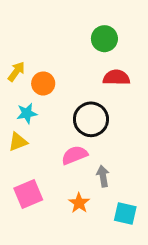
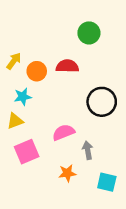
red semicircle: (116, 78) -> (67, 66), moved
black circle: (91, 119) -> (102, 102), moved
pink square: (28, 194) -> (27, 152), moved
orange star: (79, 203) -> (67, 173), turned 30

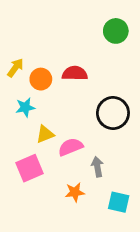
green circle: (89, 33) -> (116, 31), moved
yellow triangle: (15, 121) -> (45, 134), moved

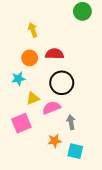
green circle: (116, 31) -> (82, 11), moved
yellow arrow: (15, 68) -> (33, 30), moved, turned -56
black circle: (113, 113) -> (62, 83), moved
cyan square: (119, 202) -> (75, 151), moved

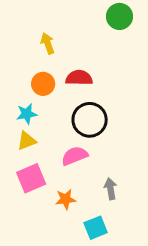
yellow triangle: (33, 98) -> (27, 141), moved
gray arrow: (71, 122) -> (111, 189), moved
orange star: (54, 141) -> (66, 199), moved
cyan square: (75, 151) -> (96, 228), moved, turned -35

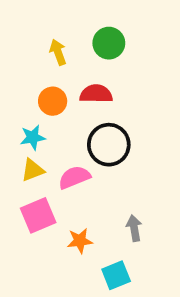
green circle: (119, 16) -> (109, 43), moved
pink semicircle: (75, 156) -> (74, 177), moved

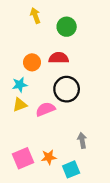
yellow arrow: (58, 52) -> (35, 16), moved
pink square: (38, 215) -> (23, 158), moved
orange star: (80, 241) -> (49, 157), moved

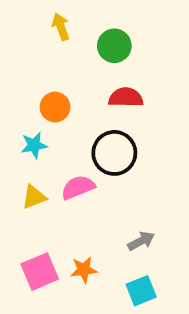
red semicircle: (59, 58) -> (126, 97), moved
yellow triangle: (20, 105) -> (34, 197), moved
gray arrow: (82, 140) -> (141, 241), turned 72
cyan square: (71, 169) -> (141, 291), moved

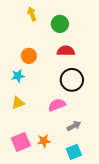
black circle: (114, 153) -> (72, 80), moved
pink semicircle: (78, 187) -> (57, 105), moved

